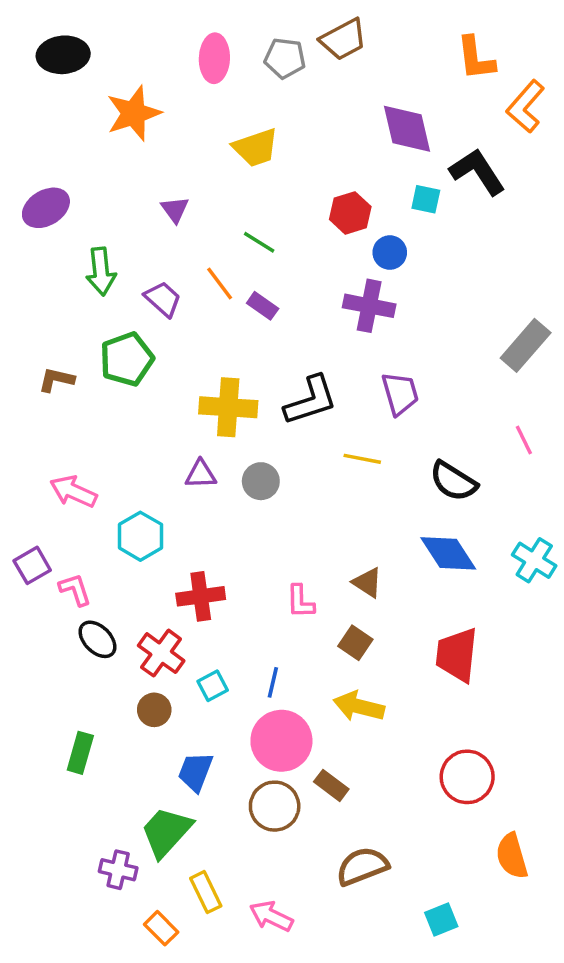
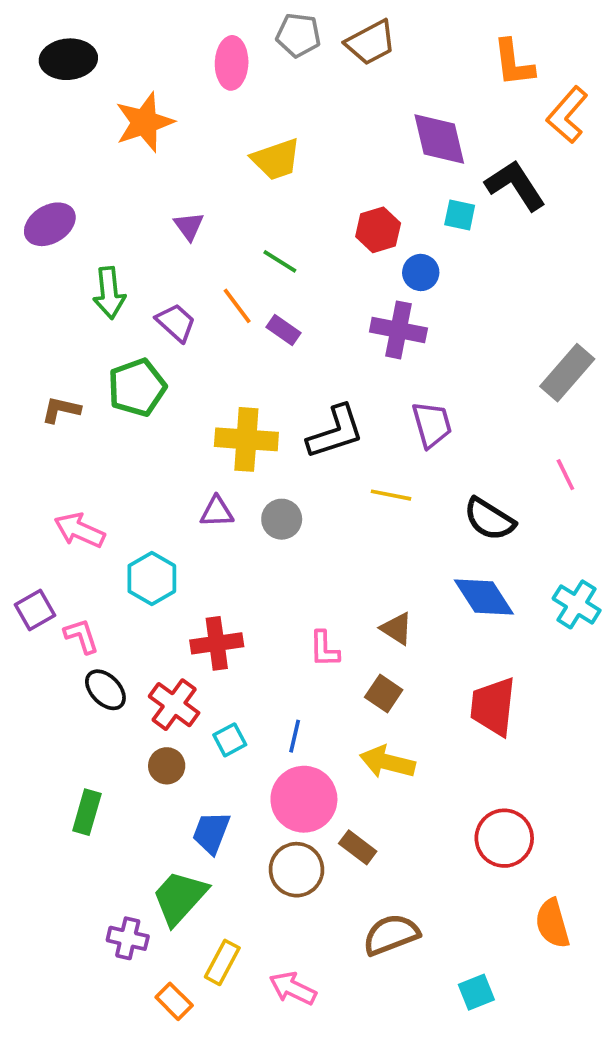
gray pentagon: (285, 58) -> (298, 35), moved
yellow rectangle: (206, 892) -> (222, 962), turned 54

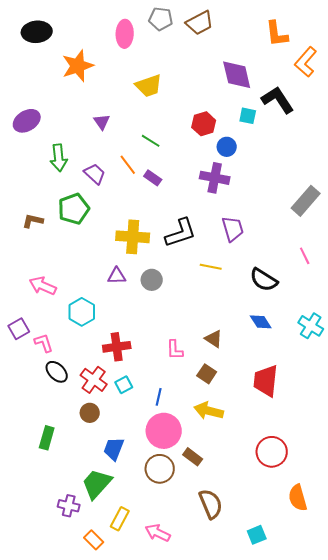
blue diamond: (484, 597) -> (261, 322), size x0.7
cyan square: (230, 740) -> (124, 385), moved
brown semicircle: (391, 935) -> (211, 504), turned 88

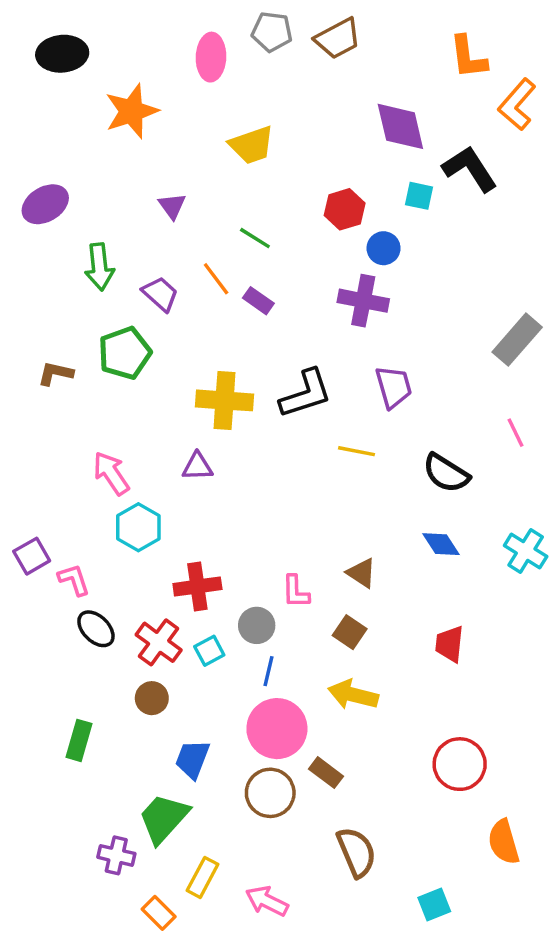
gray circle: (152, 280) -> (257, 625), moved
pink arrow: (43, 286) -> (111, 473), moved, turned 32
red trapezoid: (266, 381) -> (449, 644), size x0.7

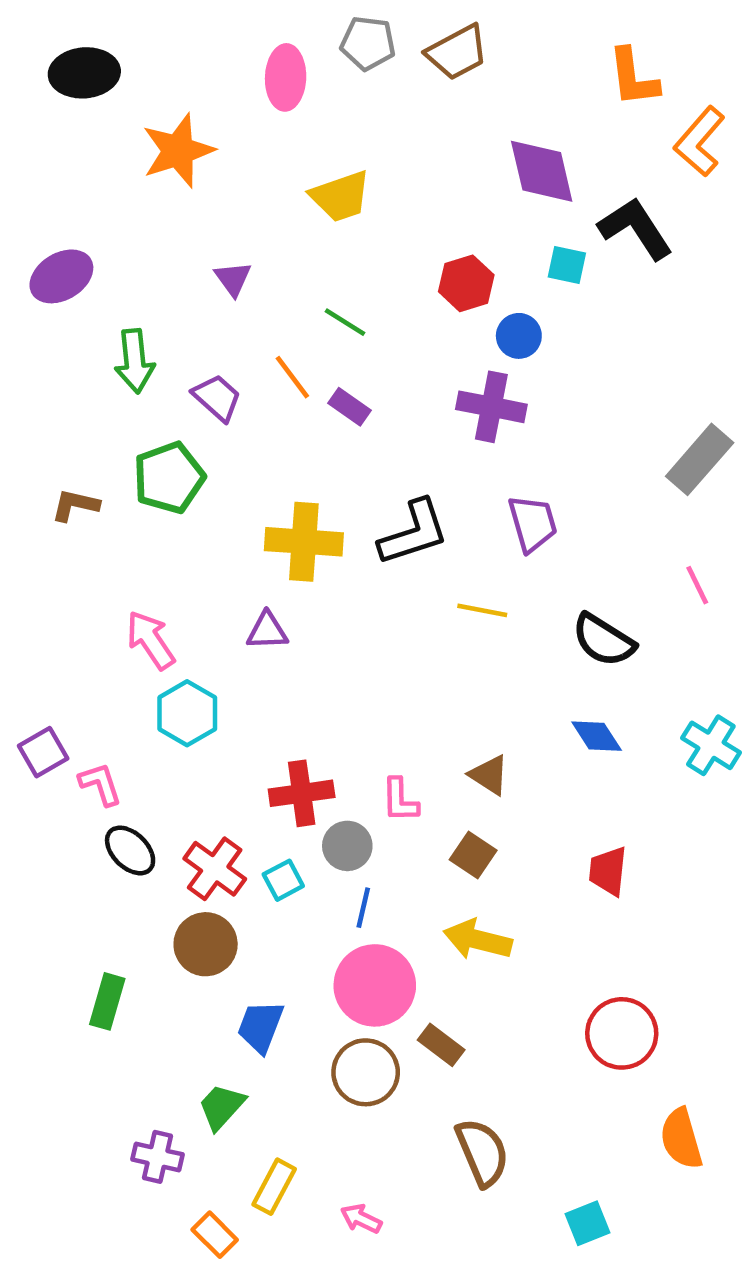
red cross: (197, 587) -> (302, 793), moved
brown circle: (152, 698) -> (206, 944), size x1.4
green trapezoid: (164, 818) -> (222, 1107), size x0.7
pink arrow: (267, 901) -> (361, 1219), size x0.7

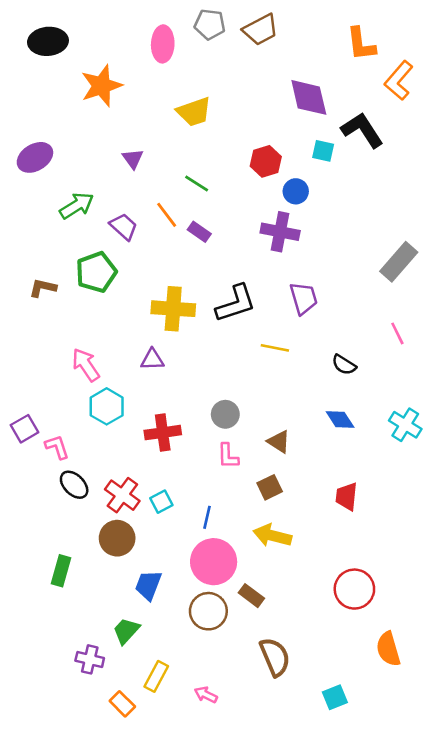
green arrow: (135, 361) -> (77, 206), turned -116
black semicircle: (603, 640) -> (344, 365), size x0.7
red cross: (302, 793) -> (163, 433), moved
gray circle: (347, 846) -> (225, 414), moved
brown square: (473, 855) -> (270, 487), turned 30

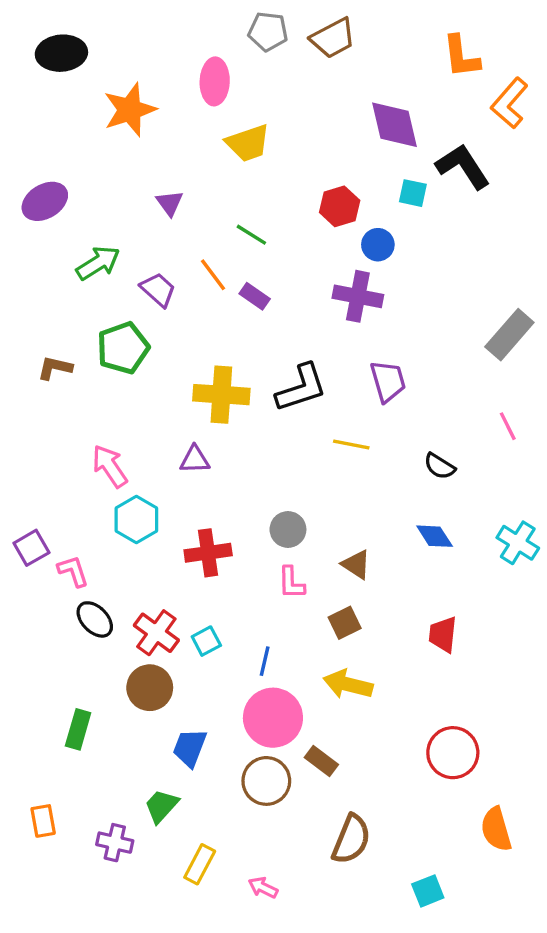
pink ellipse: (163, 44) -> (215, 81), moved
brown semicircle: (275, 657) -> (351, 839), turned 45
orange rectangle: (122, 704) -> (43, 821), moved, turned 35

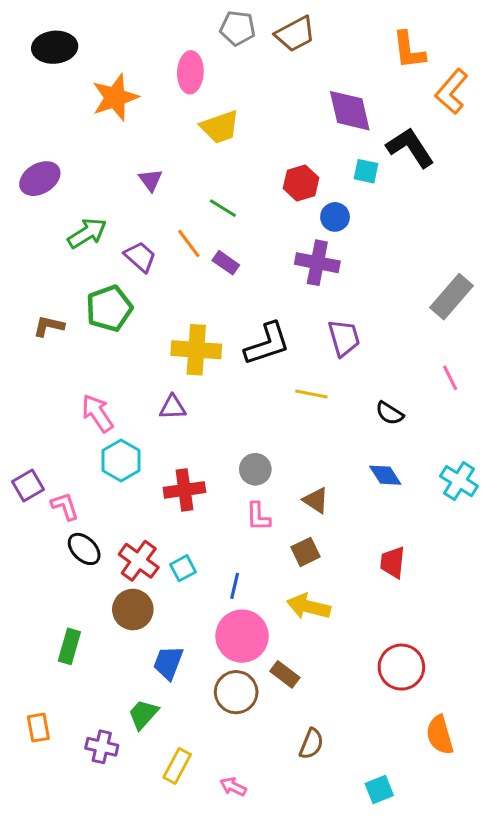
brown semicircle: (351, 839) -> (311, 744), size x0.7

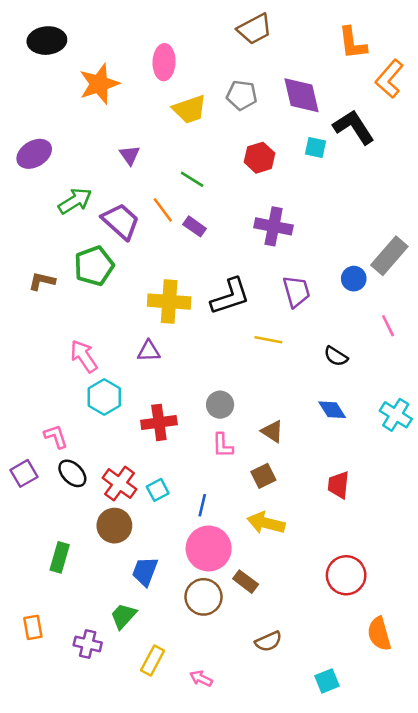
gray pentagon: (238, 28) -> (242, 95), moved
blue circle: (335, 217) -> (354, 279), moved
purple trapezoid: (140, 257) -> (121, 221), size x1.4
purple square: (28, 486) -> (24, 473), moved
brown semicircle: (311, 744) -> (268, 641), turned 44

